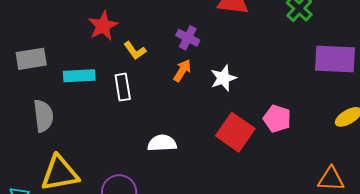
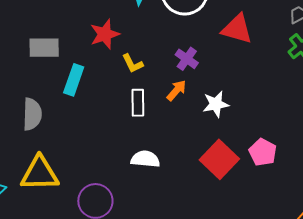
gray rectangle: (31, 59) -> (44, 48), moved
cyan rectangle: (79, 76) -> (74, 80), turned -76
white rectangle: (123, 87) -> (138, 103), moved

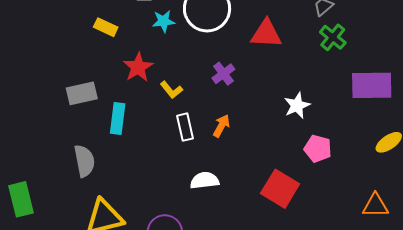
purple cross: (187, 59) -> (223, 74), turned 30
orange arrow: (176, 90) -> (221, 126), moved
white star: (216, 104) -> (297, 106), moved
red square: (219, 159) -> (280, 189), moved

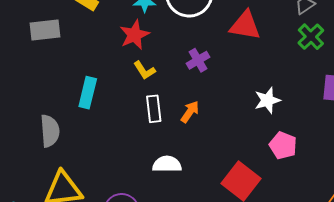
red star: (138, 67) -> (134, 35), moved
gray rectangle: (82, 93) -> (45, 30), moved

